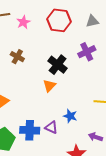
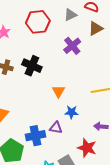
black cross: (58, 65) -> (32, 66), moved
orange triangle: (49, 86) -> (58, 91), moved

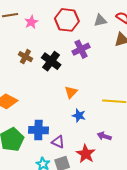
purple cross: (72, 46) -> (81, 49), moved
purple triangle: (56, 128) -> (58, 142), moved

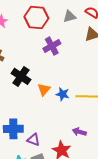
black cross: (51, 61) -> (21, 76), moved
blue star: (79, 115) -> (63, 94), moved

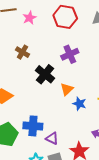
purple cross: (52, 46) -> (70, 54), moved
blue star: (63, 94) -> (79, 104), moved

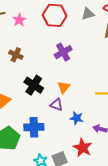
black cross: (45, 74) -> (34, 85), moved
blue star: (79, 104) -> (77, 118), moved
purple triangle: (52, 138) -> (56, 105), moved

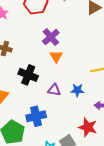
orange triangle: (64, 87) -> (56, 56), moved
blue star: (77, 118) -> (77, 90), moved

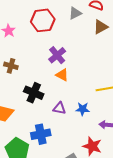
orange triangle: (56, 56) -> (62, 75), turned -32

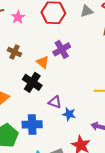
orange triangle: (62, 75) -> (43, 62), moved
blue star: (83, 109) -> (69, 114), moved

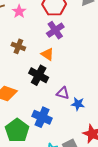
purple cross: (62, 49) -> (55, 30), moved
blue cross: (32, 124) -> (42, 117), turned 30

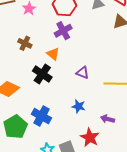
purple triangle: (63, 93) -> (83, 73), moved

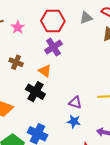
purple triangle: (83, 73) -> (75, 103), moved

